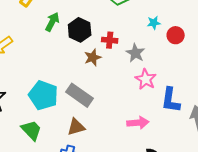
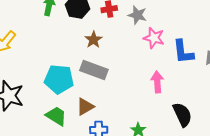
brown star: (93, 57) -> (93, 40), moved
pink arrow: (138, 123) -> (157, 82), turned -75
brown triangle: (76, 127) -> (85, 107), moved

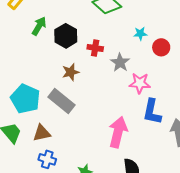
pink star: (154, 38) -> (140, 83), moved, turned -30
pink arrow: (157, 82) -> (118, 132), size x1.4

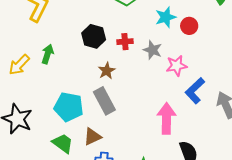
green arrow: (39, 26) -> (48, 54), moved
cyan star: (140, 34) -> (166, 17), size x1.5
gray rectangle: (62, 101) -> (104, 101), turned 36
blue L-shape: (152, 112) -> (195, 91), turned 48

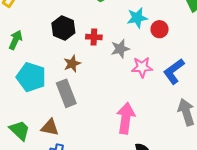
gray star: (153, 50) -> (120, 49), turned 30
blue L-shape: (195, 91) -> (174, 71), moved
cyan pentagon: (69, 107) -> (31, 77), moved
brown triangle: (92, 137) -> (50, 127), turned 30

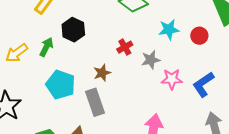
black hexagon: (63, 28) -> (73, 30), moved
red circle: (160, 29) -> (199, 36), moved
red cross: (94, 37) -> (125, 47), turned -35

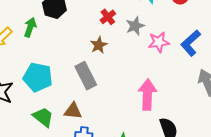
brown star: (102, 73) -> (99, 45), moved
cyan pentagon: (61, 85) -> (38, 77), moved

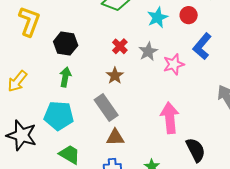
green arrow: (30, 27) -> (65, 77), moved
blue L-shape: (191, 43) -> (202, 46), moved
brown triangle: (73, 111) -> (115, 137), moved

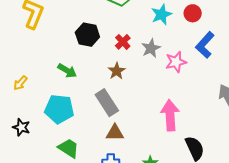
black hexagon: (66, 43) -> (87, 35), moved
green arrow: (65, 77) -> (67, 71), turned 108
yellow arrow: (17, 81) -> (20, 83), moved, size x0.7
black star: (22, 135) -> (21, 127), size x0.6

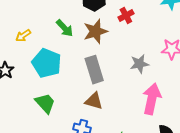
gray star: (151, 48) -> (139, 64), moved
brown star: (117, 71) -> (95, 31), moved, size x1.4
yellow arrow: (20, 83) -> (23, 36), moved

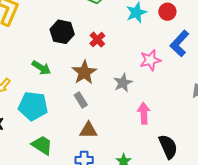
brown star: (95, 31) -> (84, 72), moved
gray rectangle: (94, 70) -> (81, 100), size x0.6
pink arrow: (152, 99) -> (144, 113), size x0.7

